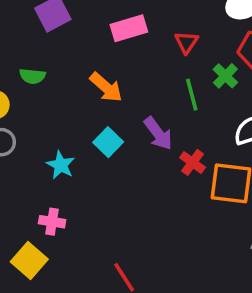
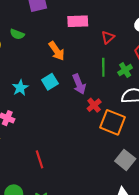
green cross: (225, 76) -> (125, 70), moved

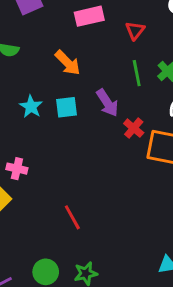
cyan square: (50, 82) -> (66, 107), turned 35
cyan star: (20, 88) -> (31, 107), moved

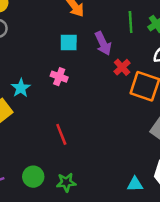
cyan star: (31, 107) -> (21, 88), moved
pink cross: (17, 169) -> (59, 77), moved

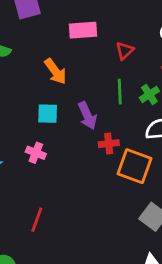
red cross: (122, 67) -> (109, 144), turned 35
red line: (61, 134) -> (37, 220), turned 40

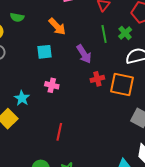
cyan square: (48, 114) -> (45, 52), moved
red cross: (109, 144) -> (97, 79), moved

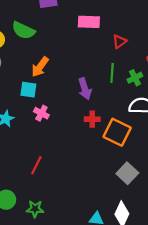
green semicircle: (17, 17) -> (23, 30), size x1.5
orange arrow: (57, 26) -> (40, 67), moved, turned 66
cyan square: (45, 52) -> (28, 90), moved

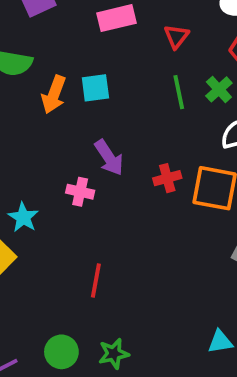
orange arrow: (40, 67) -> (54, 94), moved
purple arrow: (85, 89) -> (109, 158), moved
cyan square: (28, 90) -> (95, 88), moved

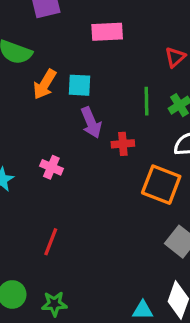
red triangle: (176, 36) -> (175, 57), moved
purple arrow: (109, 158) -> (91, 123), moved
red cross: (167, 178) -> (123, 144), moved

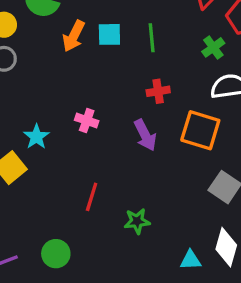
green line: (147, 101) -> (152, 38), moved
purple arrow: (91, 123) -> (145, 135), moved
green star: (54, 304) -> (137, 221), moved

